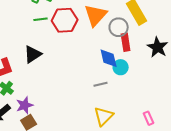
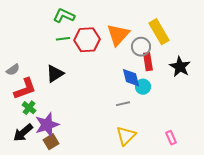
purple star: (25, 105) -> (47, 125), size x1.4

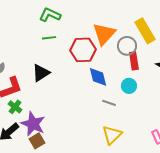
red hexagon: (87, 40) -> (83, 50), moved
blue diamond: (131, 78) -> (98, 77), moved
gray line: (123, 104) -> (109, 103), turned 32
purple star: (47, 125) -> (33, 124), turned -30

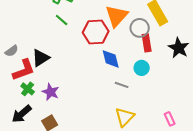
green line: (49, 38) -> (62, 20), turned 48
black triangle: (41, 73) -> (41, 58), moved
purple star: (33, 124) -> (51, 92), moved, size x0.7

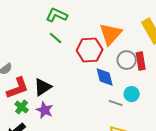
gray circle: (140, 28) -> (127, 60), moved
black triangle: (41, 58) -> (43, 87), moved
cyan circle: (142, 68) -> (132, 94), moved

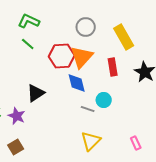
orange triangle: (111, 34) -> (82, 57), moved
gray circle: (127, 60) -> (86, 27), moved
black triangle: (43, 87) -> (36, 93), moved

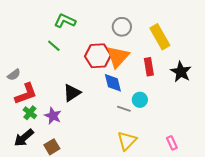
green line: (28, 44) -> (54, 46), moved

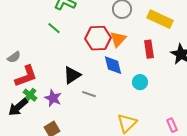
yellow rectangle: (160, 37) -> (160, 19), turned -35
orange triangle: (118, 57) -> (118, 39), size x0.7
gray line: (124, 109) -> (89, 94), moved
black arrow: (24, 138) -> (18, 107), moved

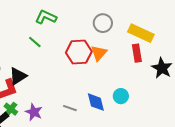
red rectangle: (149, 49) -> (137, 53), moved
blue diamond: (113, 65) -> (96, 102), moved
black triangle: (72, 75) -> (18, 76), moved

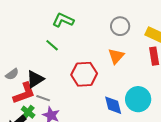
red hexagon: (79, 52) -> (84, 74), moved
cyan circle: (121, 96) -> (138, 99), size x1.6
gray line: (70, 108) -> (43, 98), moved

